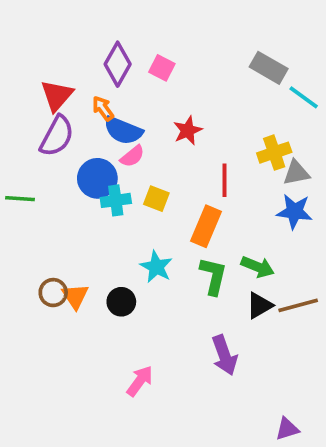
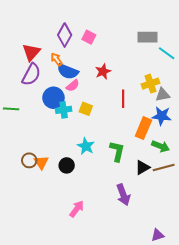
gray rectangle: (269, 68) -> (147, 37), turned -30
orange rectangle: (206, 226) -> (143, 128), moved
green arrow: (258, 267) -> (161, 146), moved

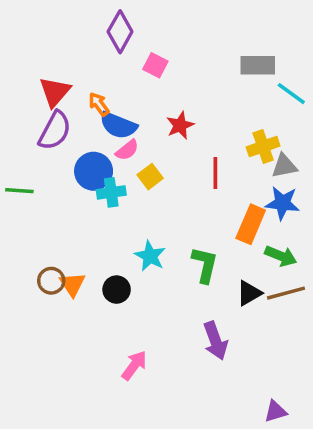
purple diamond: (65, 35) -> (120, 32), moved
yellow square: (86, 109) -> (150, 177), moved, turned 32

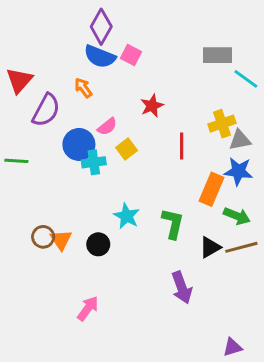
red triangle: (55, 92) -> (19, 80), moved
blue semicircle: (118, 125) -> (100, 57), moved
pink arrow: (134, 365) -> (88, 308), moved

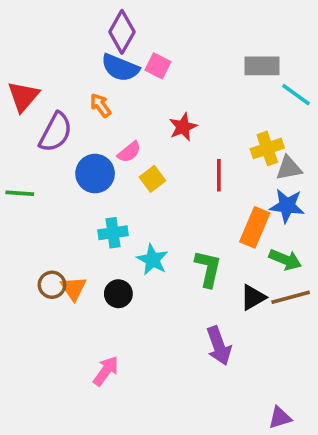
cyan cross: (94, 162) -> (113, 233), moved

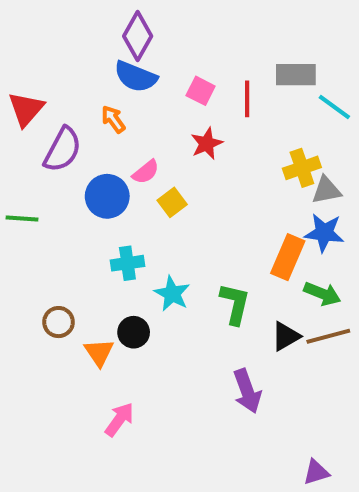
pink square: (158, 66) -> (201, 91), moved
red line: (219, 175) -> (247, 99), moved
orange triangle: (74, 288) -> (99, 352), moved

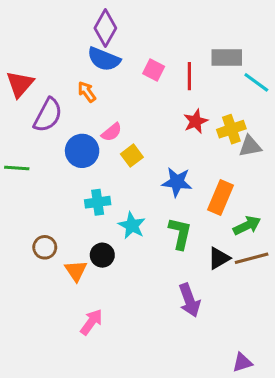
red star: (207, 144) -> (196, 121), moved
blue star: (324, 233) -> (177, 182), moved
green arrow: (322, 294) -> (247, 226), turned -48

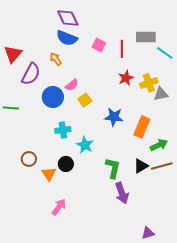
purple diamond: (105, 28) -> (68, 18), turned -55
green L-shape: (180, 233) -> (113, 168), moved
purple triangle: (242, 362) -> (148, 233), moved

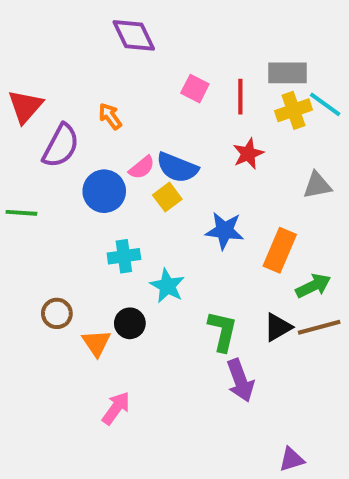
blue semicircle: (67, 38) -> (177, 168), moved
yellow cross: (149, 83) -> (294, 110), moved

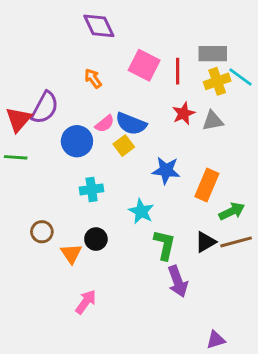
pink square: (195, 89) -> (144, 65), size x1.5
red triangle: (25, 106) -> (19, 119), moved
orange arrow: (110, 116) -> (93, 78), moved
gray triangle: (317, 185) -> (213, 121), moved
cyan star: (167, 286) -> (141, 211), moved

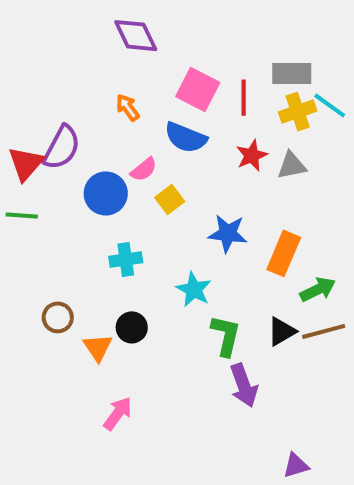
blue semicircle: (131, 124) -> (186, 138), moved

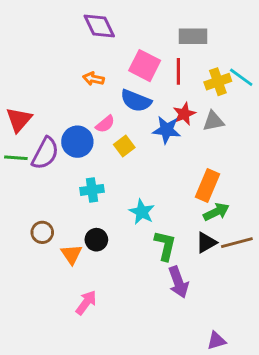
gray rectangle: (292, 74) -> (193, 36), moved
orange arrow: (128, 108) -> (93, 79), turned -42
purple semicircle: (62, 147) -> (45, 153), moved
blue star: (228, 233) -> (167, 130), moved
green arrow: (318, 289) -> (216, 212), moved

